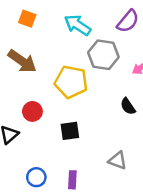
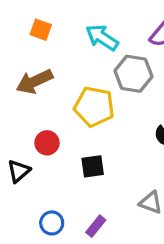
brown arrow: (22, 61) -> (34, 82), turned 120
purple rectangle: (72, 180) -> (96, 226), turned 36

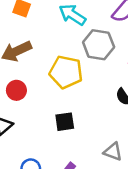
red circle: (47, 143) -> (16, 90), moved

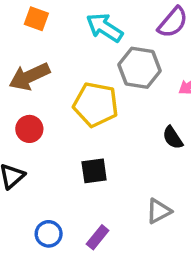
gray triangle: (113, 152) -> (159, 211), turned -48

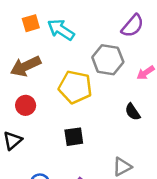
orange square: (36, 19) -> (31, 23), turned -36
cyan arrow: (105, 28) -> (61, 30), moved

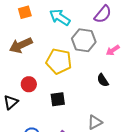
cyan arrow: (61, 30) -> (60, 17), moved
red circle: (26, 105) -> (29, 84), moved

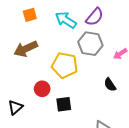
purple semicircle: (103, 14) -> (95, 17), moved
red circle: (29, 84) -> (42, 89), moved

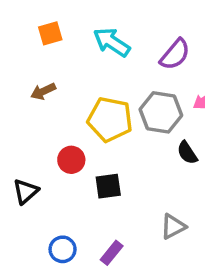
purple semicircle: (95, 17) -> (175, 54), moved
gray hexagon: (90, 44) -> (161, 112), moved
brown arrow: (26, 49) -> (43, 91), size x0.6

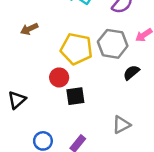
black semicircle: (187, 153) -> (131, 72), turned 84
red circle: (71, 160) -> (59, 77), moved

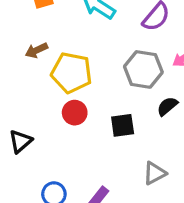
yellow pentagon: (77, 49) -> (71, 73), moved
black square: (75, 96) -> (123, 125), moved

